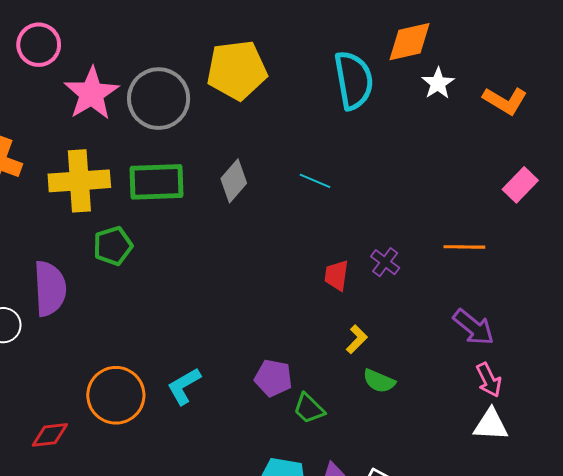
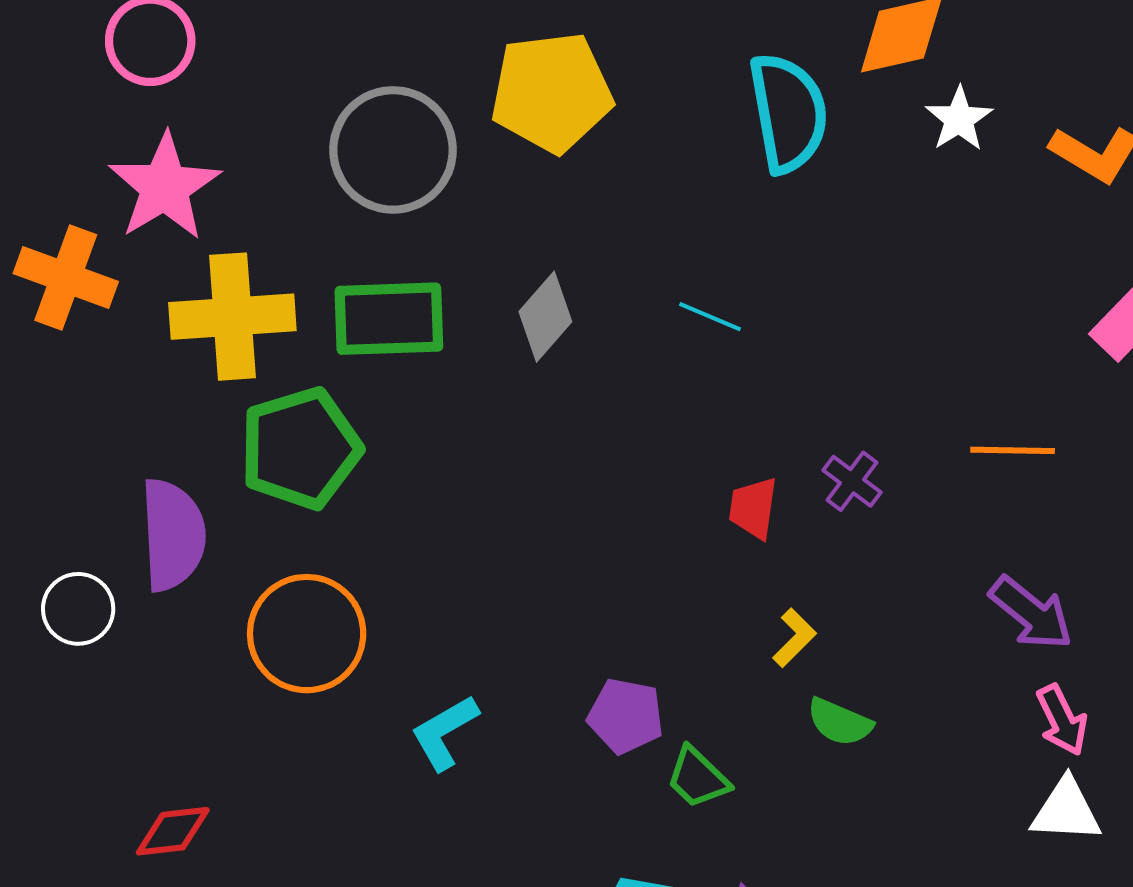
pink star: (91, 93) -> (165, 187), moved
green pentagon: (113, 246) -> (300, 448), size x1.5
orange circle: (116, 395) -> (307, 634), moved

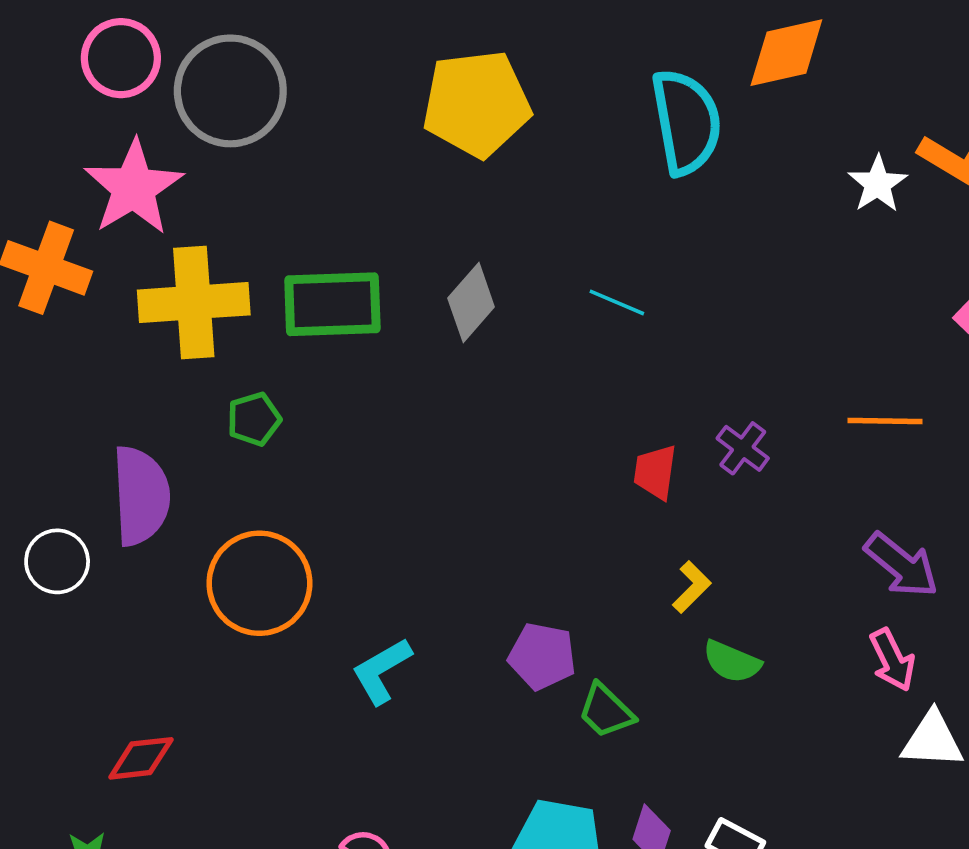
white star: (959, 119) -> (878, 184), moved
gray circle: (393, 150) -> (230, 91), moved
green pentagon: (300, 448) -> (254, 419), size x0.5
pink arrow: (1062, 720) -> (892, 660), moved

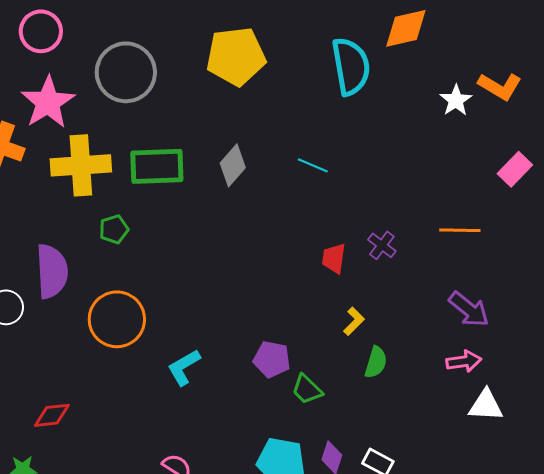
gray circle: (230, 91) -> (126, 72), moved
pink arrow: (892, 660) -> (464, 361), turned -72
green semicircle: (732, 662) -> (376, 362), turned -96

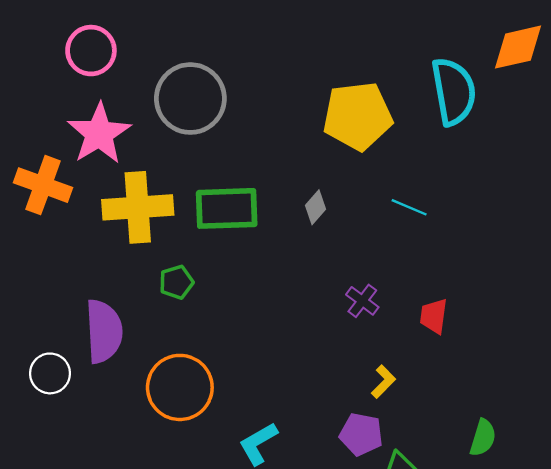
yellow pentagon: (236, 56) -> (358, 116), moved
gray diamond: (233, 165) -> (316, 207), size x0.7
purple cross: (382, 245) -> (362, 301), moved
yellow L-shape: (354, 321) -> (383, 382), moved

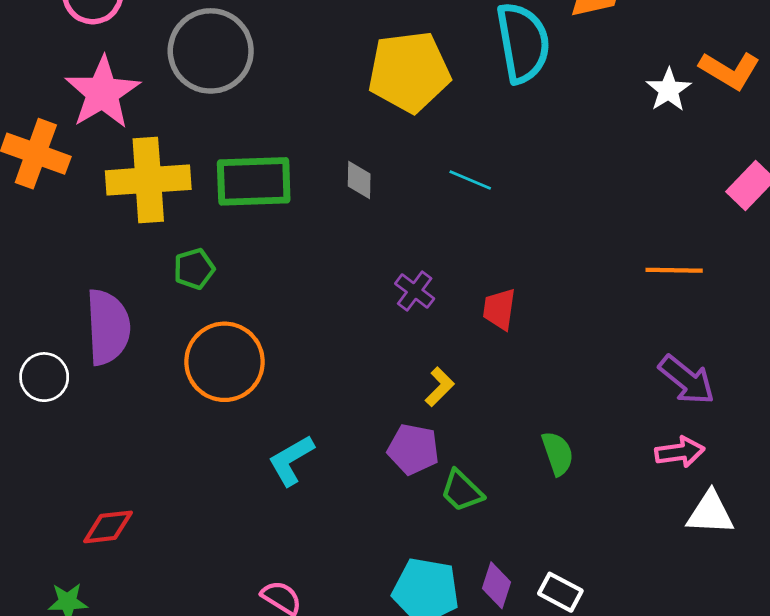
gray diamond: (316, 207) -> (359, 180), turned -40
orange circle: (180, 387) -> (225, 362), moved
green semicircle: (483, 438) -> (558, 453), turned -36

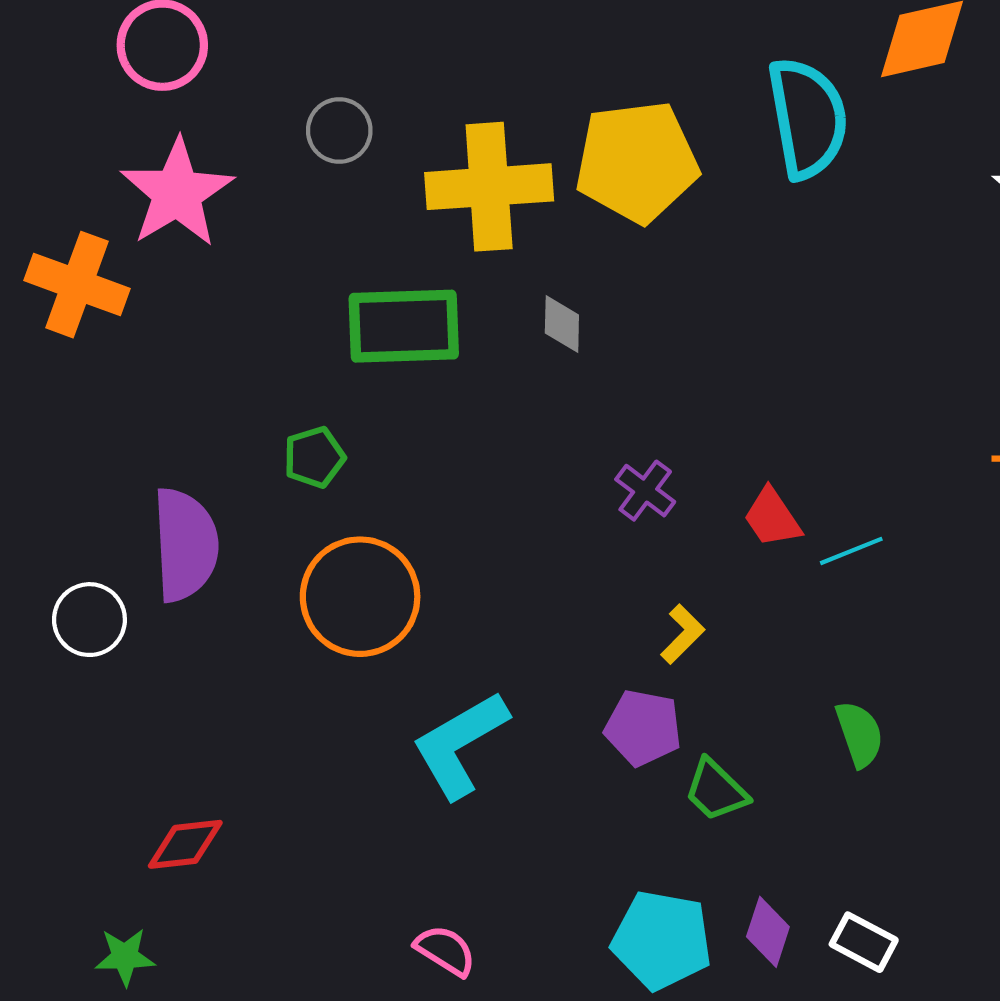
gray circle: (211, 51) -> (339, 131), size x0.5
yellow cross: (148, 180) -> (489, 187), moved
cyan line: (470, 180) -> (851, 551), moved, turned -45
red trapezoid: (499, 309) -> (772, 518), turned -42
cyan L-shape: (291, 460) -> (460, 744), size x1.4

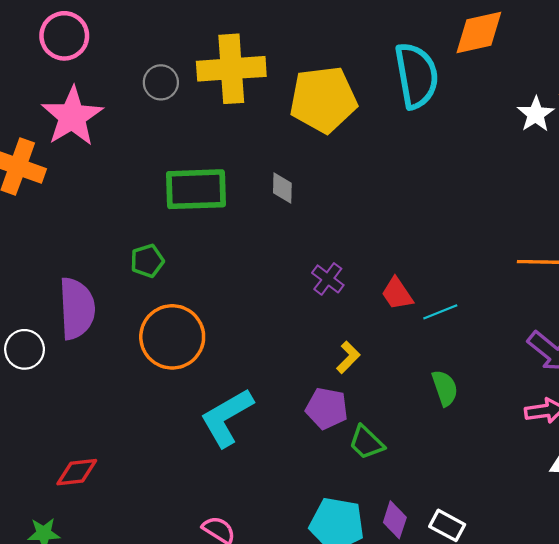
yellow cross: (489, 187) -> (231, 69), moved
green semicircle: (860, 734) -> (445, 388), moved

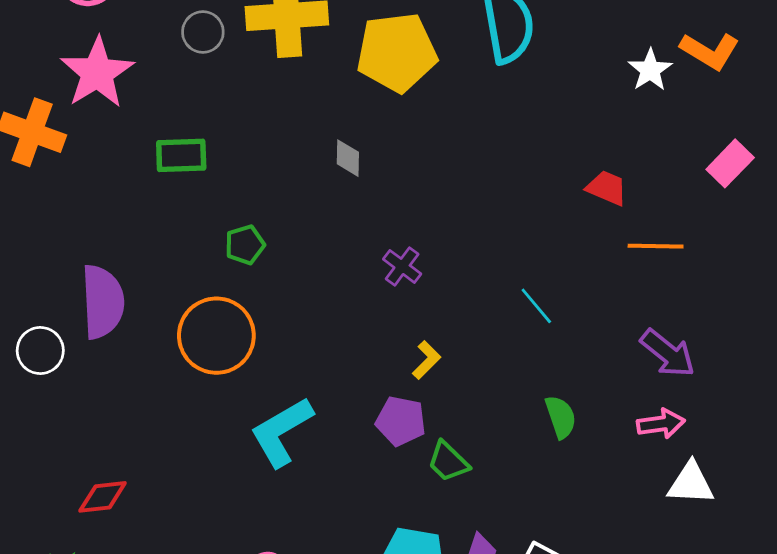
green rectangle: (196, 189) -> (181, 155), moved, size x0.7
green pentagon: (147, 261) -> (245, 245), moved
red trapezoid: (397, 294) -> (607, 188), moved, turned 147
cyan line: (440, 312) -> (536, 306), turned 72
green semicircle: (445, 388) -> (561, 417), moved

